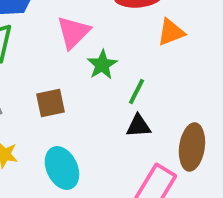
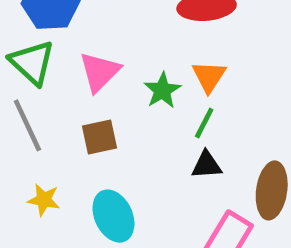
pink triangle: (73, 32) -> (100, 72), moved
orange triangle: (171, 32) -> (209, 76), moved, turned -36

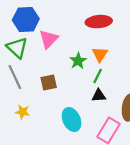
pink triangle: (100, 72) -> (49, 39), moved
cyan ellipse: (113, 216) -> (72, 120), moved

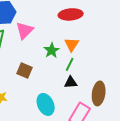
brown square: (49, 83) -> (25, 70), turned 35

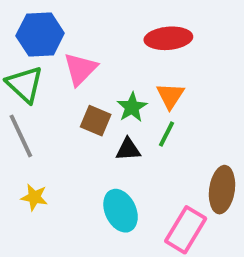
brown square: (25, 70) -> (96, 121), moved
black triangle: (71, 82) -> (128, 149), moved

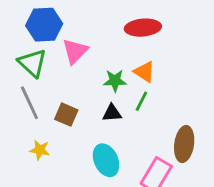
orange triangle: (170, 96) -> (144, 72), turned -30
green star: (132, 107) -> (115, 81), turned 30
brown square: (96, 121) -> (66, 115), moved

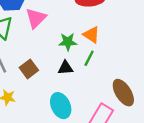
brown square: (66, 115) -> (29, 69), turned 30
brown ellipse: (184, 144) -> (123, 93), turned -40

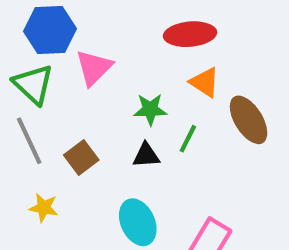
orange triangle: (91, 35) -> (205, 82), moved
brown ellipse: (123, 93) -> (249, 120), moved

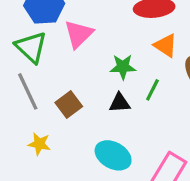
cyan ellipse: (138, 222) -> (113, 155), turned -36

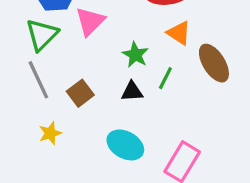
green triangle: (31, 47) -> (42, 35), turned 32
green star: (123, 67) -> (135, 55), turned 30
yellow star: (39, 144) -> (50, 133), turned -30

